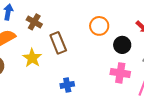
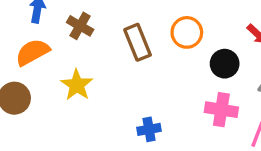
brown rectangle: (58, 43) -> (138, 42), moved
blue cross: (67, 85) -> (149, 129), moved

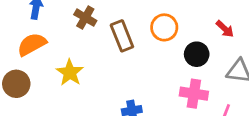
brown cross: (80, 26) -> (85, 18), moved

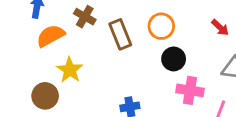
orange semicircle: (32, 44) -> (51, 36), moved
black circle: (197, 54) -> (174, 59), moved
brown circle: (16, 84) -> (45, 96), moved

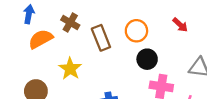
red arrow: (220, 28) -> (180, 25), moved
yellow star: (70, 70) -> (70, 69), moved

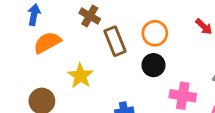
brown cross: (70, 22) -> (90, 16), moved
black circle: (147, 59) -> (153, 65), moved

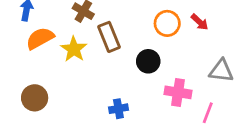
orange circle: (155, 33) -> (167, 23), moved
yellow star: (80, 76) -> (74, 49), moved

